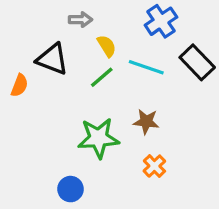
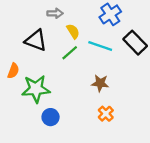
orange semicircle: (19, 85) -> (13, 71), moved
green star: (98, 138) -> (36, 89), moved
blue circle: (70, 189) -> (51, 117), moved

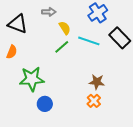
black triangle: (36, 40) -> (18, 24), moved
orange semicircle: (13, 71) -> (12, 52), moved
brown star: (100, 83) -> (97, 82), moved

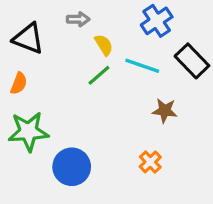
green star: (32, 79) -> (28, 131), moved
brown star: (97, 82) -> (165, 111), moved
blue circle: (45, 104) -> (72, 167), size x1.5

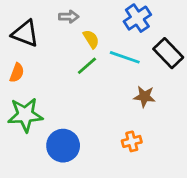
orange cross: (150, 162) -> (132, 141), turned 30

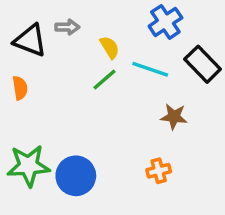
gray arrow: (69, 17) -> (67, 27), moved
orange semicircle: (17, 73) -> (20, 88), turned -30
green star: (25, 115) -> (28, 166), moved

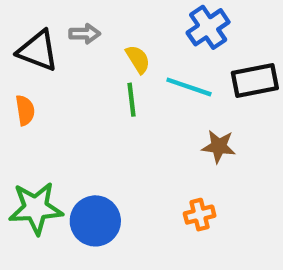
black rectangle: (203, 64) -> (255, 81), turned -57
green line: (105, 79) -> (131, 100), turned -56

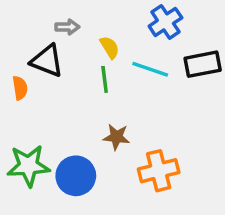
black triangle: (38, 51) -> (47, 61), moved
brown star: (219, 146) -> (116, 137), moved
orange cross: (200, 215) -> (159, 171), size x1.6

